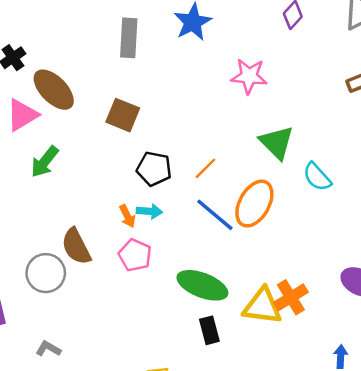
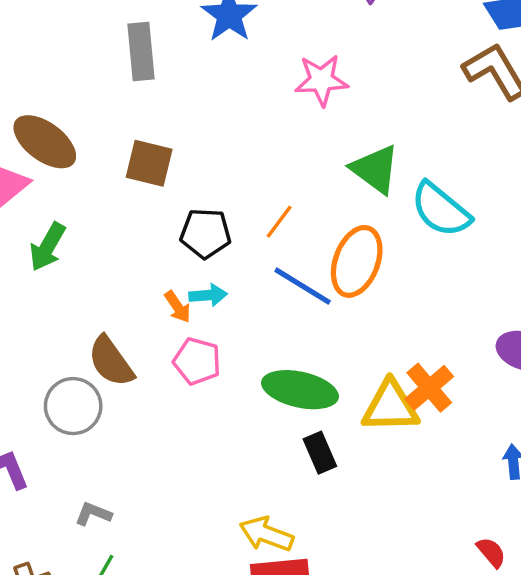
cyan semicircle: (317, 177) -> (441, 210), size x1.4

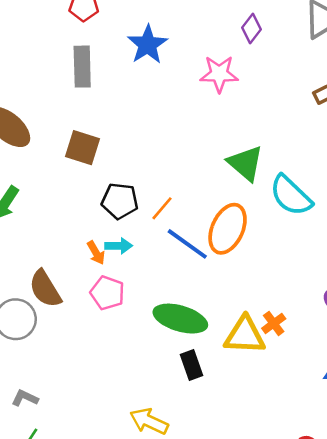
pink star: (321, 80) -> (219, 74), moved
orange line: (279, 222) -> (162, 208), moved
orange cross: (429, 388) -> (274, 323), size x0.7

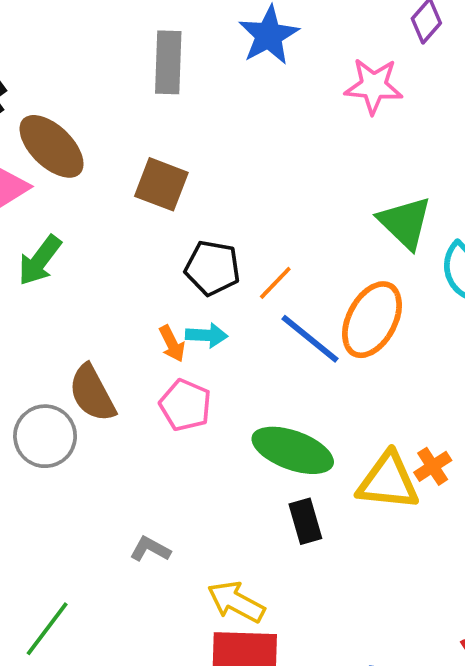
gray L-shape: (25, 398) -> (150, 549), moved

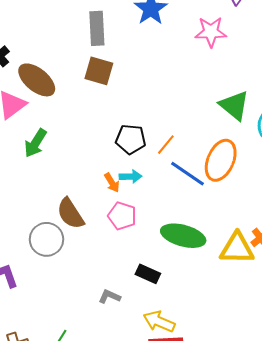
brown square: (161, 184) -> (99, 71), moved
black rectangle: (305, 521) -> (148, 274), moved, turned -45

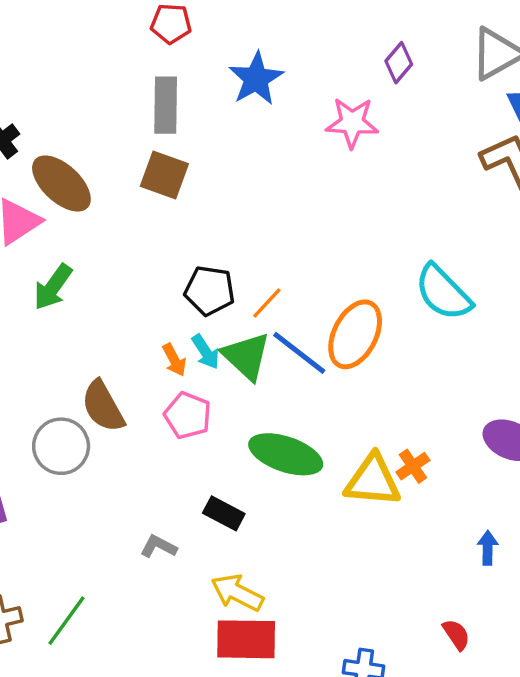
green triangle: (234, 105) -> (246, 356), moved
cyan arrow: (131, 177) -> (206, 352), turned 55

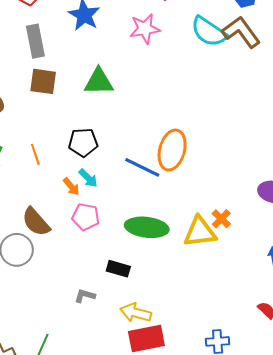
cyan semicircle: (443, 292) -> (209, 32), moved
orange line: (267, 303) -> (35, 154), moved, turned -50
green triangle: (246, 356) -> (99, 82), moved, turned -32

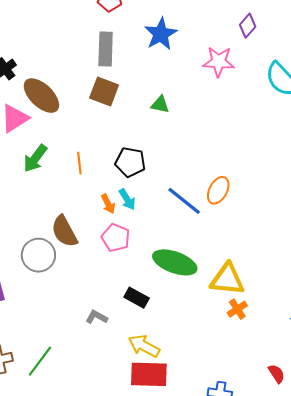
green triangle: (99, 82) -> (160, 104), size x0.6
orange ellipse: (172, 150) -> (218, 190), size x0.7
orange cross: (221, 219) -> (237, 309), moved

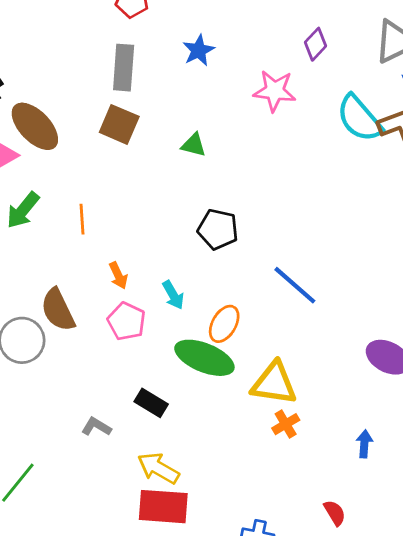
blue star: (161, 34) -> (199, 50), size x0.7
black pentagon: (130, 162) -> (218, 229), moved
orange ellipse: (218, 190) -> (224, 324), moved
cyan arrow: (127, 199) -> (173, 295), moved
blue line: (184, 201) -> (295, 285), moved

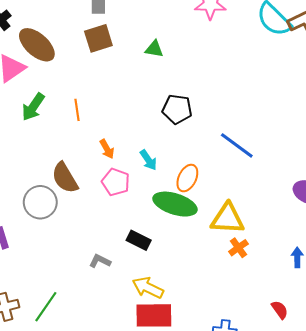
brown square: (119, 124) -> (98, 38), turned -36

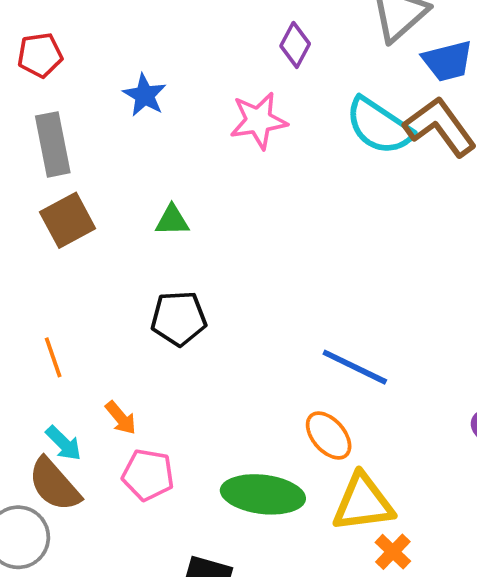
black pentagon: (177, 109) -> (179, 318), moved
cyan arrow: (148, 160) -> (64, 443), moved
orange ellipse: (187, 178) -> (329, 436), moved, turned -56

